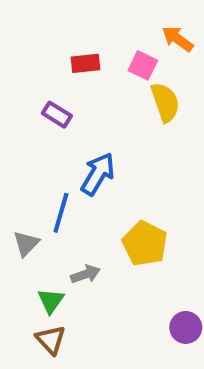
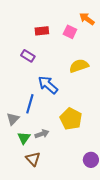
yellow semicircle: (165, 102) -> (79, 66), moved, turned -90
blue arrow: (98, 174) -> (48, 85), turned -80
green triangle: (51, 301) -> (24, 138), moved
brown triangle: (51, 340) -> (33, 159), moved

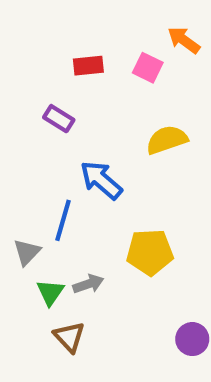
yellow pentagon: (71, 119) -> (150, 252), turned -30

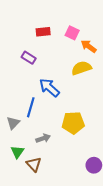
orange arrow: (184, 40) -> (89, 46), moved
green triangle: (50, 292) -> (17, 152), moved

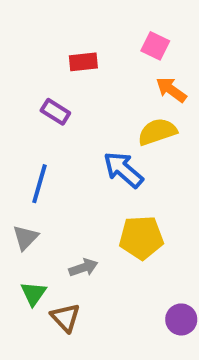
pink square: (72, 33) -> (155, 46), moved
blue arrow: (49, 88) -> (123, 170), moved
blue line: (31, 107) -> (39, 184), moved

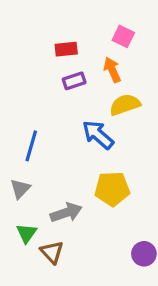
orange arrow: (171, 90) -> (112, 70), moved, turned 30
purple rectangle: (55, 112) -> (74, 81), moved, turned -50
gray arrow: (83, 268) -> (66, 213), size x1.4

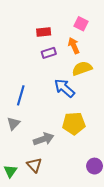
green triangle: (27, 233) -> (10, 171), moved

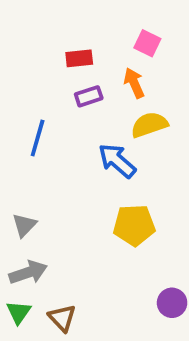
blue line: (21, 95) -> (38, 138), moved
gray arrow: (44, 139) -> (28, 272), moved
brown triangle: (34, 165) -> (62, 318), moved

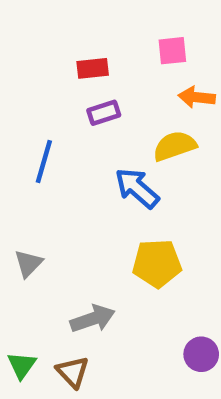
pink square: (147, 43) -> (172, 51), turned -32
orange arrow: (134, 83) -> (197, 97), moved, turned -60
gray arrow: (28, 272) -> (93, 319), moved

